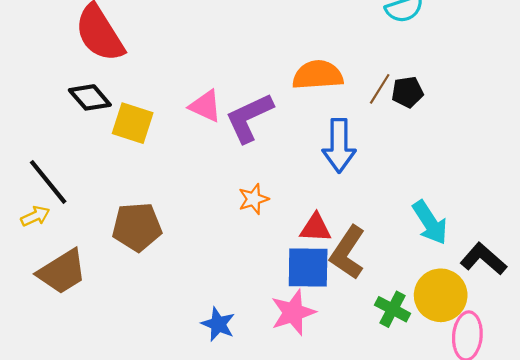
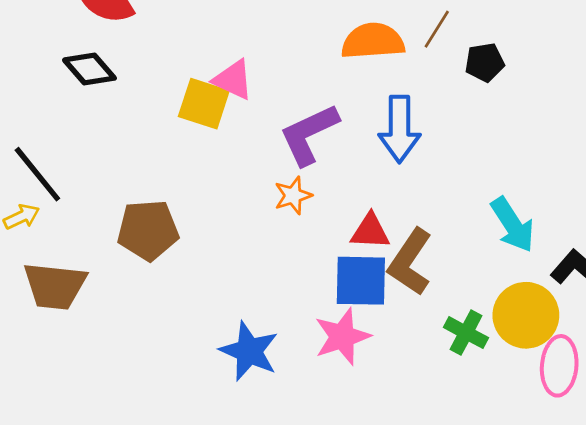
brown line: (380, 89) -> (437, 29), moved
purple L-shape: (249, 118) -> (309, 134), moved
yellow square: (133, 123) -> (204, 104), moved
brown trapezoid: (62, 272) -> (55, 286), turned 38
blue star: (218, 324) -> (249, 351), size x1.4

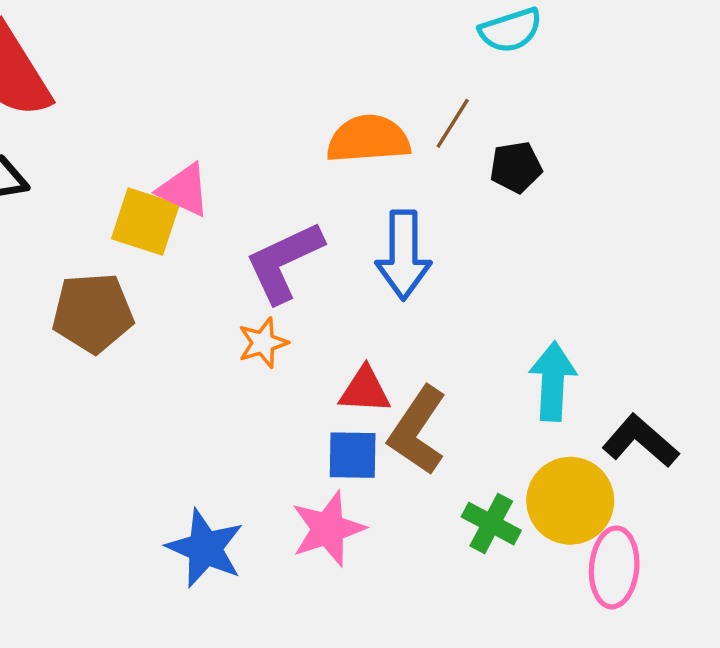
cyan arrow: (513, 225) -> (553, 381), turned -144
brown pentagon: (148, 230) -> (93, 313), moved
blue square: (361, 281) -> (353, 455), size x0.7

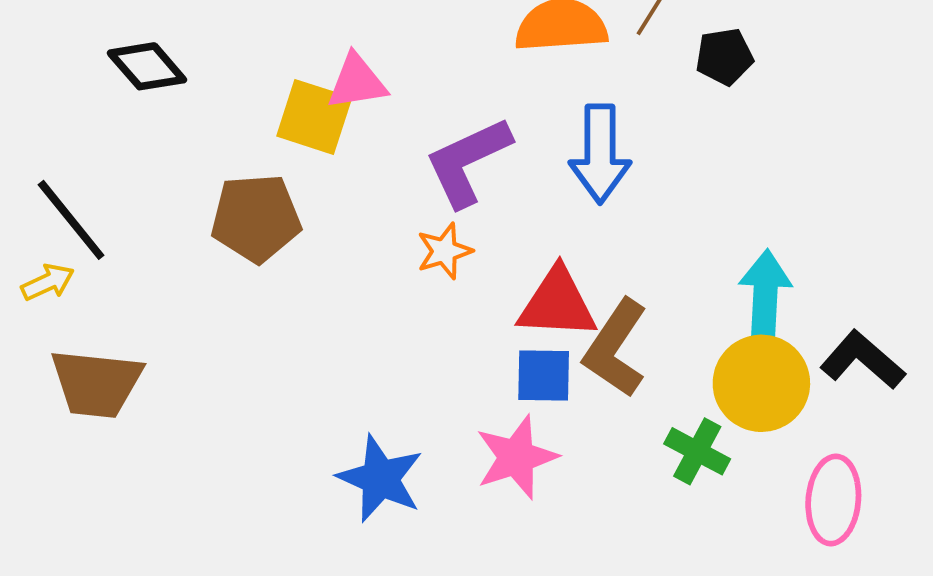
pink triangle: (184, 190) -> (357, 82), turned -34
red triangle: (365, 390) -> (557, 304), size x1.4
yellow circle: (570, 501) -> (761, 383), moved

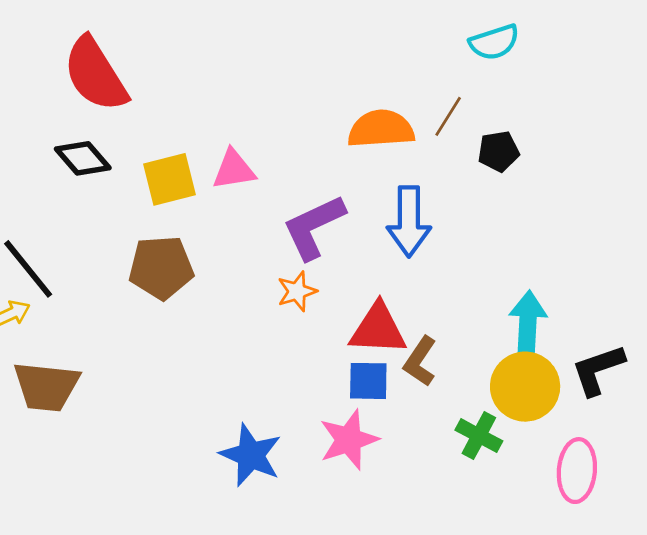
yellow square: (314, 117) -> (170, 179), moved, turned -32
brown L-shape: (616, 348) -> (420, 361), size x0.7
black L-shape: (863, 360) -> (598, 370), turned -60

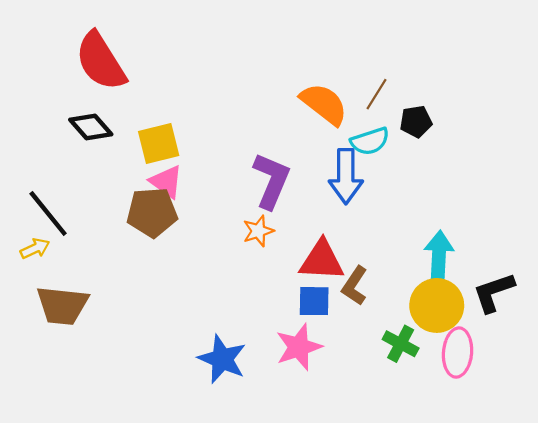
cyan semicircle: (494, 42) -> (370, 141), moved
orange semicircle: (381, 129) -> (324, 104), turned 42
pink triangle: (234, 170) -> (166, 182), moved, turned 45
purple L-shape: (314, 227) -> (271, 181), turned 138
pink ellipse: (577, 471) -> (458, 353), moved

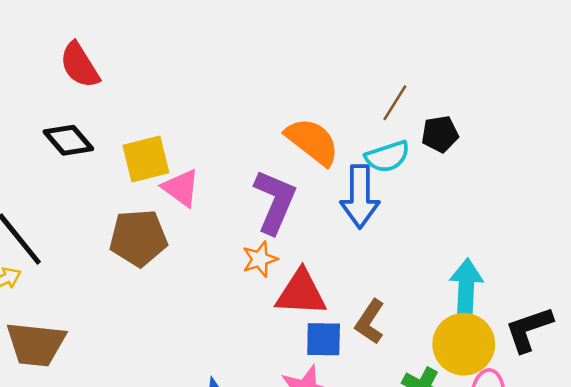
red semicircle: (101, 61) -> (80, 65), size x0.7
orange semicircle: (324, 104) -> (312, 142), moved
pink triangle: (166, 182) -> (181, 188), moved
red triangle: (322, 261) -> (301, 293), moved

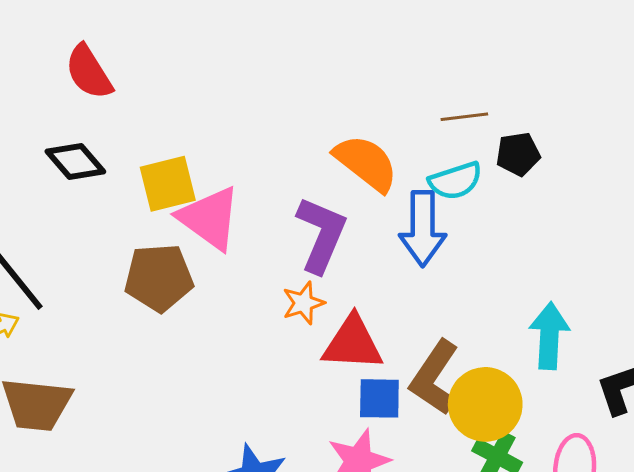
brown line: (395, 103) -> (464, 117), turned 51
pink triangle: (181, 188) -> (209, 218), size x1.4
brown L-shape: (370, 322) -> (435, 378), size x1.4
yellow circle: (464, 344) -> (485, 404), moved

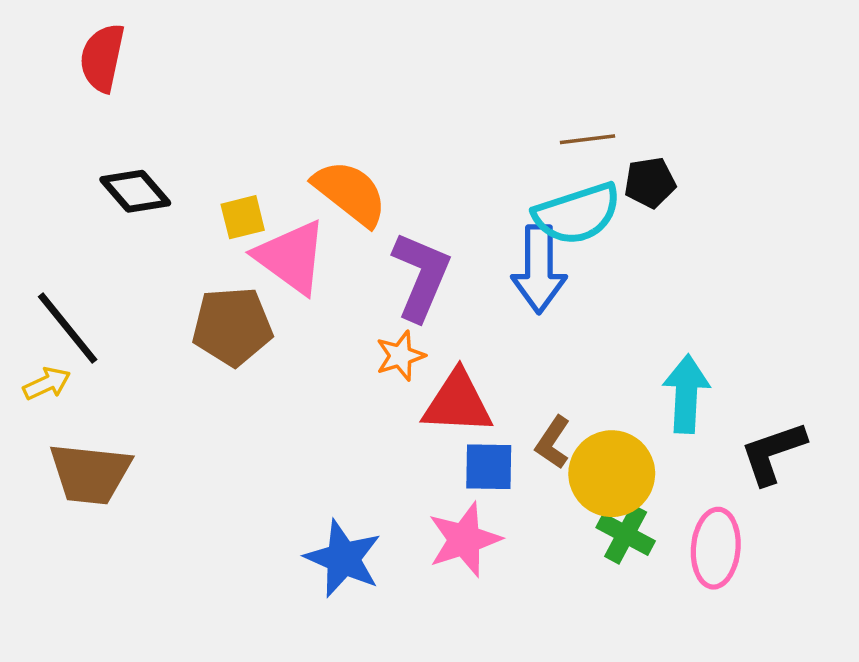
red semicircle: (89, 72) -> (102, 58), moved, turned 44
orange semicircle: (366, 163) -> (350, 193), moved
cyan semicircle: (455, 181) -> (577, 214), size x1.4
yellow square: (168, 184) -> (243, 217), size x0.7
brown L-shape: (435, 378) -> (553, 442), size x0.6

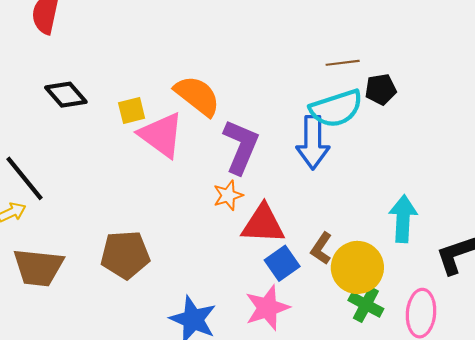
brown pentagon: (232, 326) -> (125, 255), moved
blue square: (489, 467) -> (282, 263), turned -36

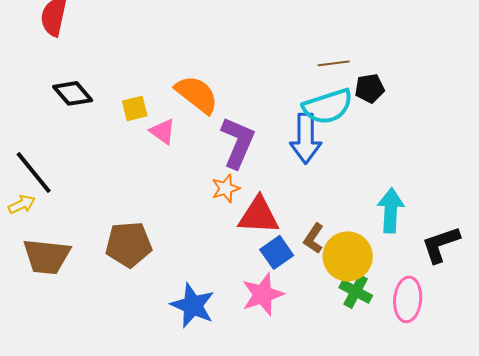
pink triangle: (161, 135) -> (163, 131), size x0.6

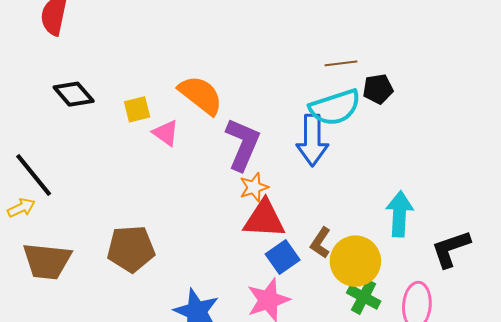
orange star: (226, 188) -> (254, 187), moved

